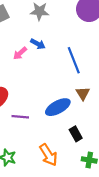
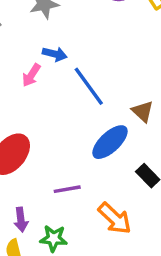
blue line: (74, 60) -> (89, 86), moved
purple line: (20, 117) -> (67, 189), moved

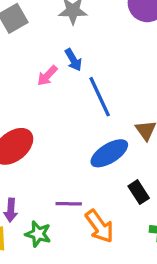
blue arrow: (55, 54) -> (73, 60), turned 35
purple line: (67, 189) -> (69, 204), moved

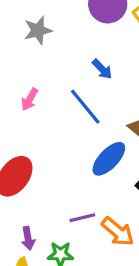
blue arrow: (73, 60) -> (102, 69), moved

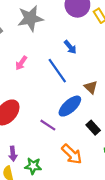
gray star: (38, 30) -> (30, 18), size x1.4
purple line: (82, 218) -> (48, 125), moved, turned 42

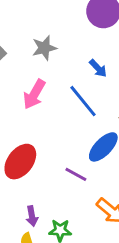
gray star: (30, 18) -> (44, 48), moved, size x0.7
pink arrow: (21, 63) -> (34, 94), size x1.5

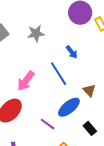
pink arrow: (34, 94) -> (26, 81), moved

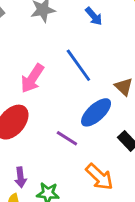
blue arrow: (72, 52) -> (94, 16), moved

